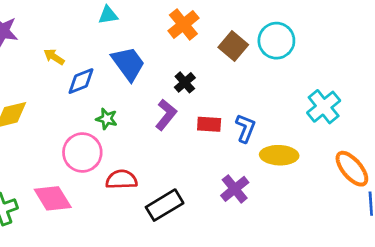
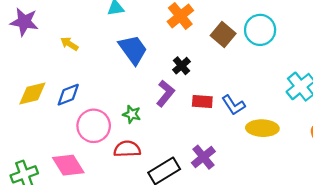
blue diamond: (81, 81) -> (68, 95), moved
green star: (107, 119) -> (132, 114), moved
blue L-shape: (245, 128) -> (233, 105), turned 125
purple cross: (235, 189) -> (203, 157), moved

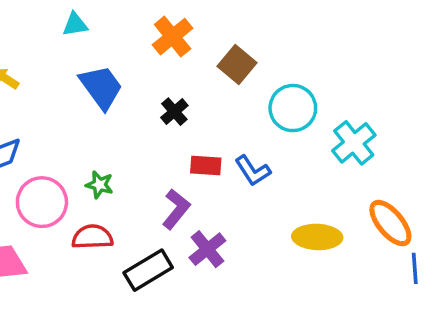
cyan circle: (260, 30) -> (293, 108), moved
purple L-shape: (165, 93) -> (176, 209), moved
yellow ellipse: (262, 128) -> (317, 237), moved

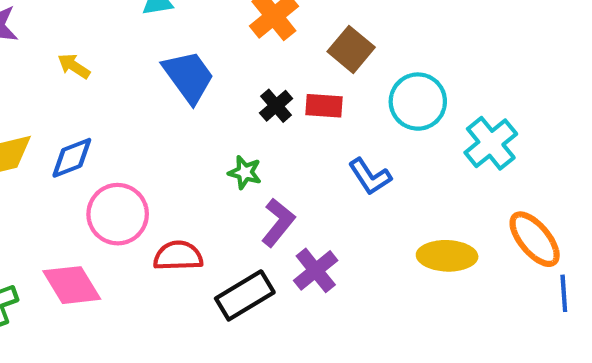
red rectangle: (206, 166) -> (324, 106), moved
green star: (99, 185) -> (245, 172), moved

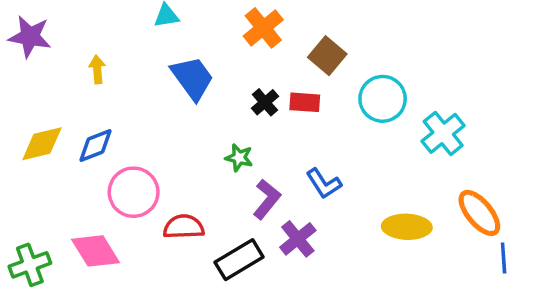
yellow arrow: (74, 66) -> (97, 69), turned 52
blue L-shape: (370, 177) -> (324, 184), moved

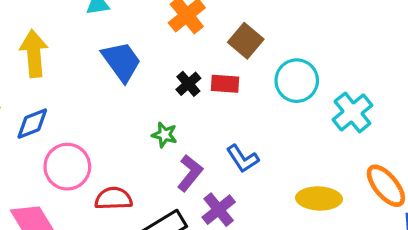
yellow arrow: (97, 69) -> (34, 54), size x1.8

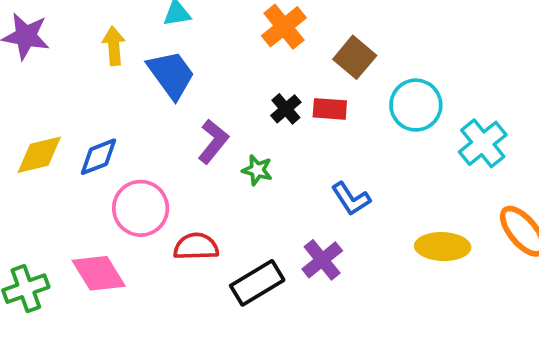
yellow arrow: (34, 54) -> (114, 46), moved, size x0.7
blue trapezoid: (121, 61) -> (171, 74), moved
purple L-shape: (190, 173) -> (213, 141), moved

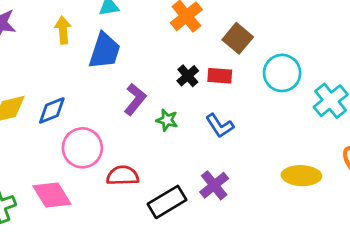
blue trapezoid: (171, 74) -> (105, 51), turned 54
blue L-shape: (351, 199) -> (220, 126), moved

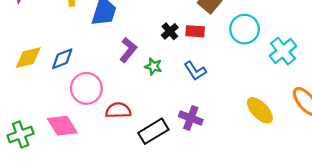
yellow ellipse: (301, 176) -> (260, 110), turned 44
purple cross: (214, 185) -> (191, 118), turned -30

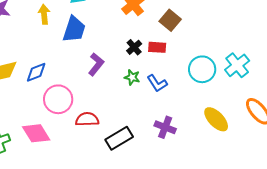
cyan circle: (245, 29) -> (202, 69), moved
green star: (153, 66) -> (132, 77), moved
purple cross: (191, 118) -> (165, 127), moved

